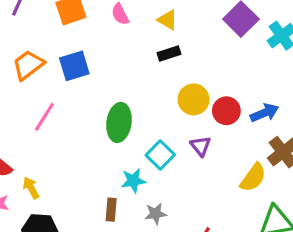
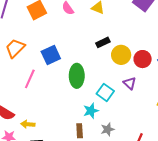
black rectangle: (169, 53) -> (103, 42), moved
blue square: (74, 66) -> (51, 55), moved
yellow arrow: (31, 188) -> (28, 124), turned -48

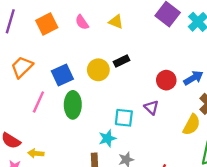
yellow circle: (121, 55) -> (98, 70), moved
green ellipse: (77, 76) -> (73, 105), moved
cyan square: (105, 92) -> (124, 118), turned -30

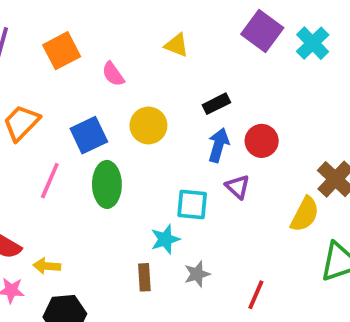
pink semicircle: (82, 22) -> (113, 74), moved
black rectangle: (121, 61) -> (216, 104), moved
blue arrow: (193, 78) -> (219, 145), moved, turned -42

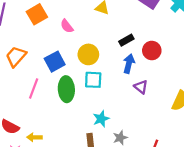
red circle: (262, 141) -> (152, 51), moved
cyan square: (192, 204) -> (93, 80), moved

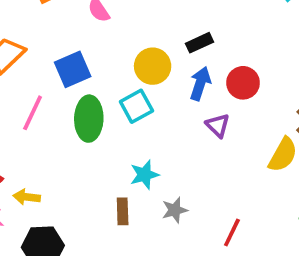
red circle: (152, 51) -> (243, 83), moved
yellow circle: (88, 54) -> (153, 66), moved
cyan square: (93, 80) -> (136, 106), turned -36

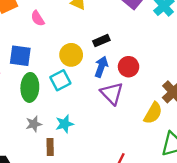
blue square: (73, 69) -> (20, 56), turned 30
purple triangle: (218, 125) -> (112, 93), size x1.5
gray star: (175, 210) -> (34, 124), moved

